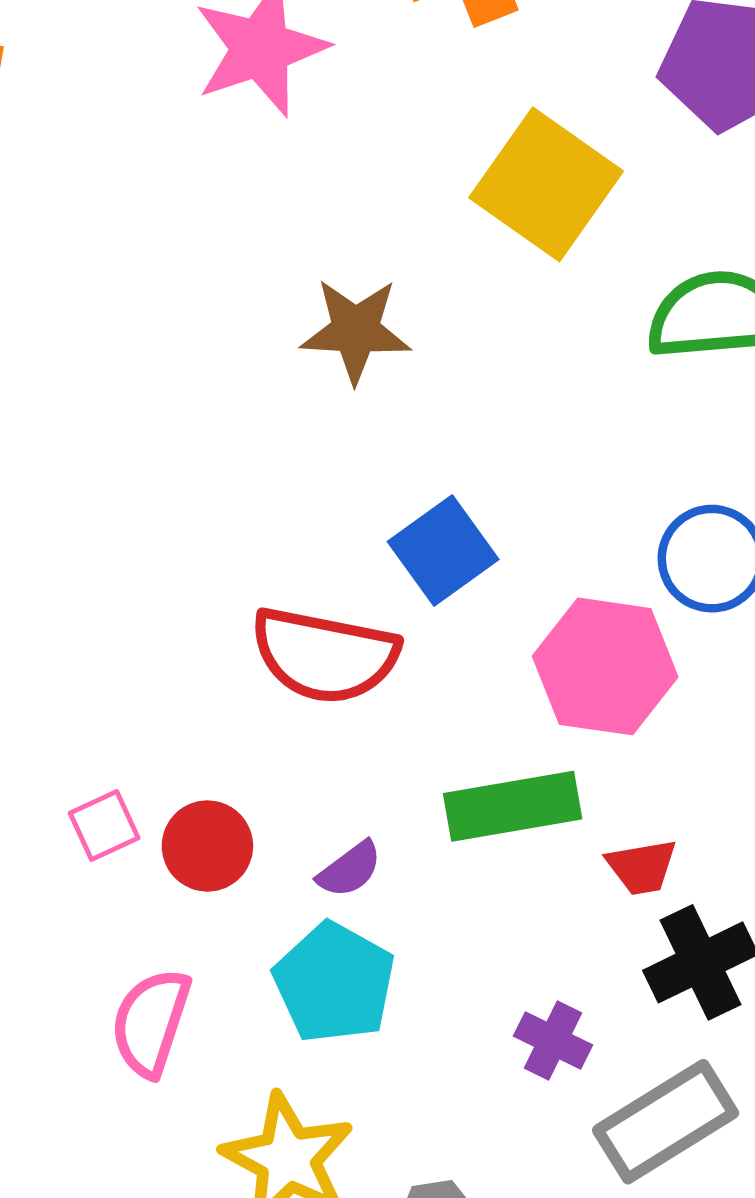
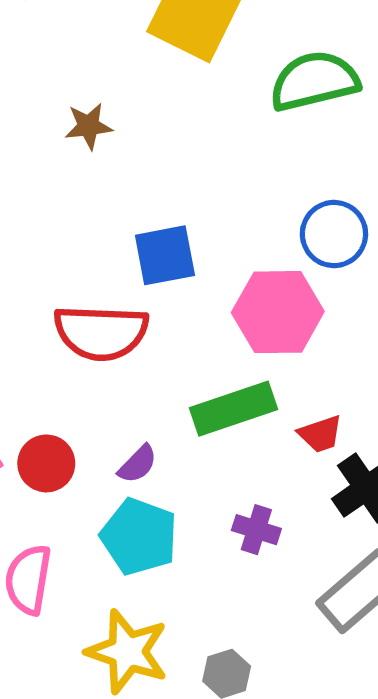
brown star: (356, 331) -> (89, 126), size x0.7
blue square: (443, 551) -> (165, 255), turned 34
purple cross: (553, 1040) -> (256, 530), moved

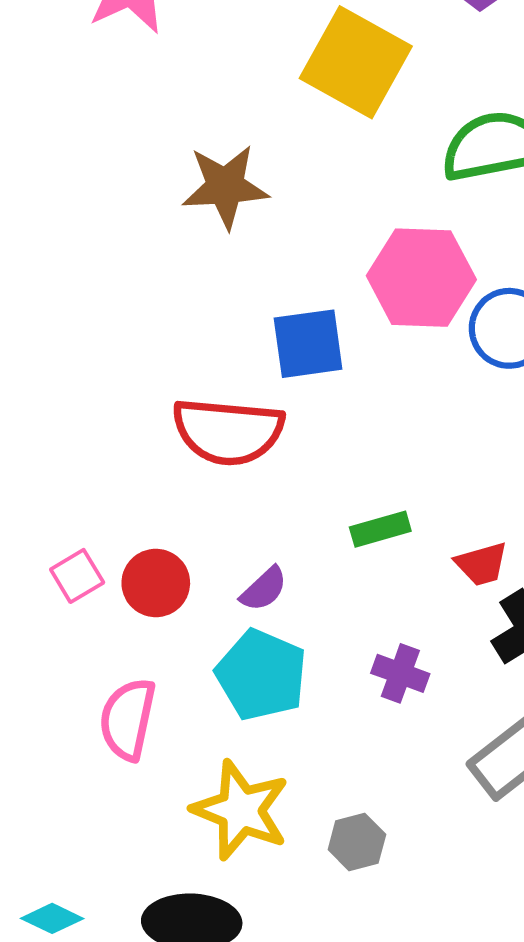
brown star: (89, 126) -> (225, 187), size x1.5
pink hexagon: (278, 312) -> (421, 278), moved
green rectangle: (233, 409) -> (380, 529), size x0.6

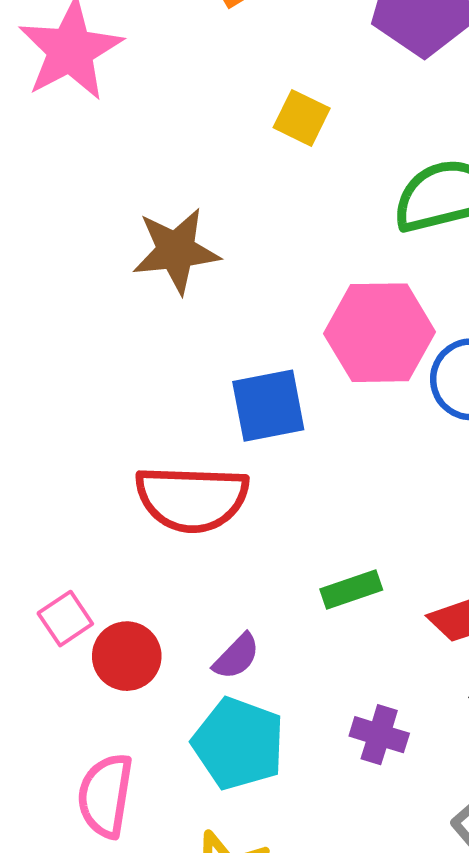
yellow square: (356, 62) -> (302, 118), size x0.5
pink square: (77, 576) -> (65, 619), moved

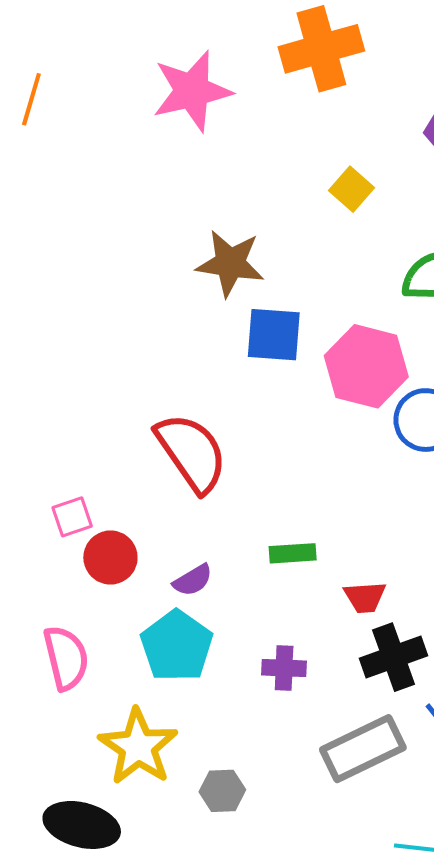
blue square: (268, 406) -> (274, 335), moved
red semicircle: (192, 499) -> (192, 453), turned -142
purple cross: (379, 735) -> (284, 668), turned -30
pink semicircle: (105, 796) -> (66, 658), turned 142

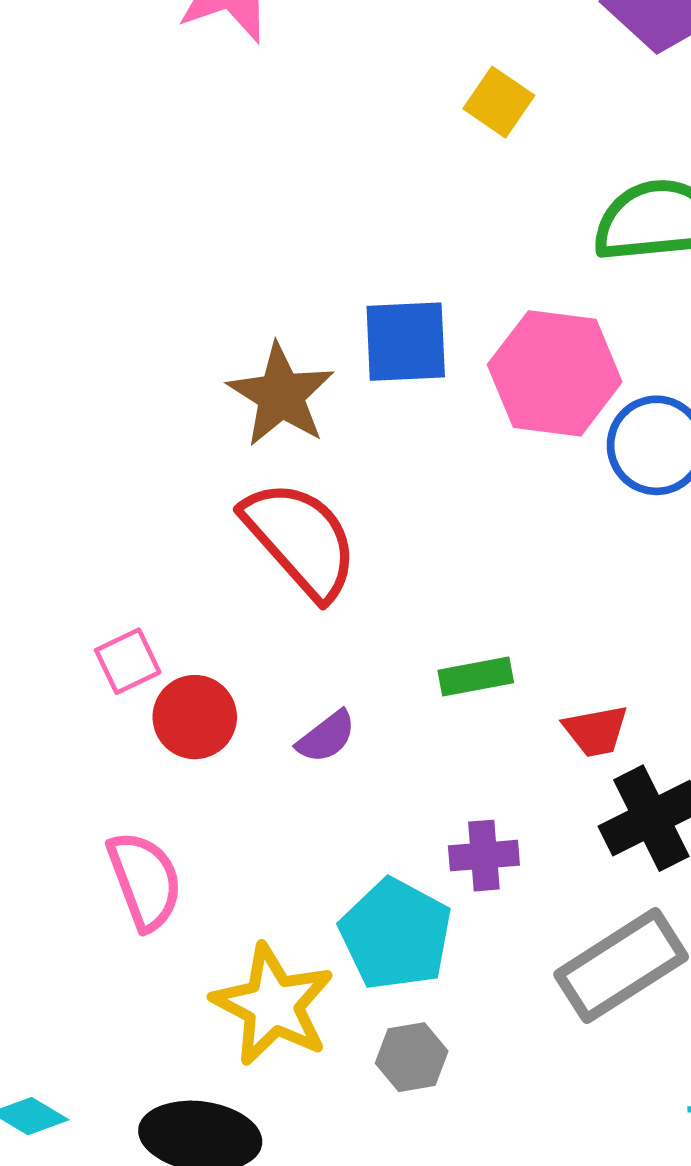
brown star: (230, 263) -> (281, 395), moved, turned 30
cyan pentagon: (177, 646) -> (396, 934), moved

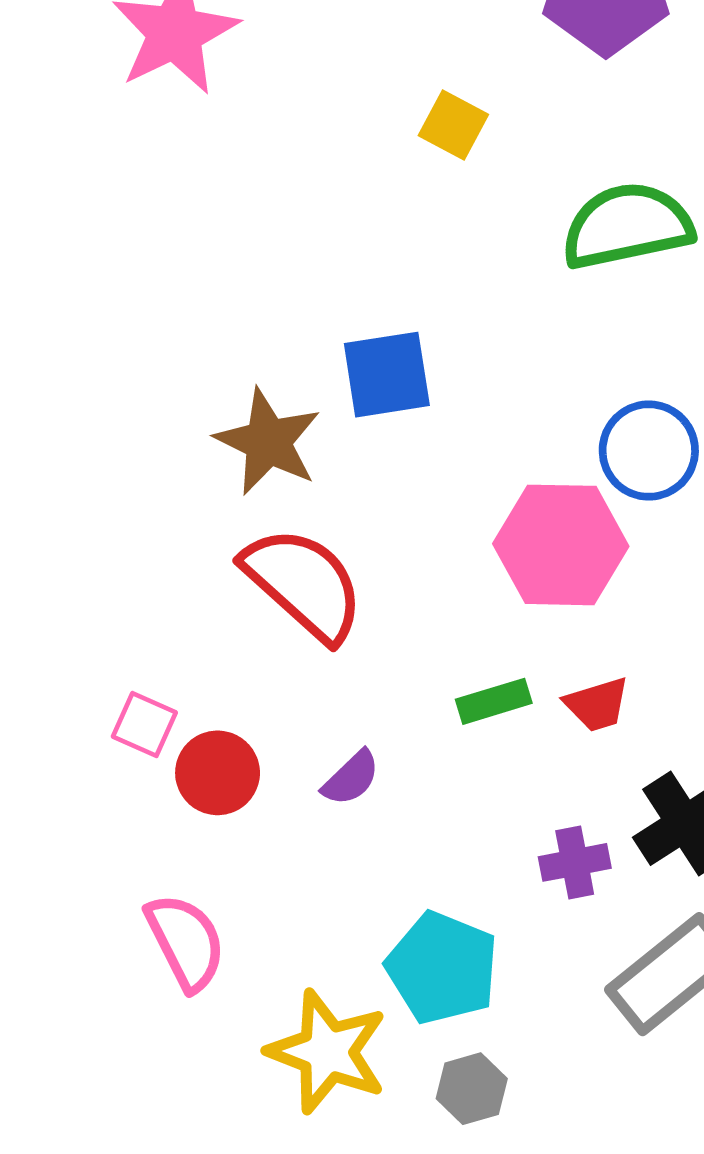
pink hexagon: (555, 373) -> (561, 545), moved
pink square: (128, 661) -> (144, 725), turned -34
red trapezoid: (596, 731) -> (597, 704), moved
purple cross: (484, 856) -> (575, 862), moved

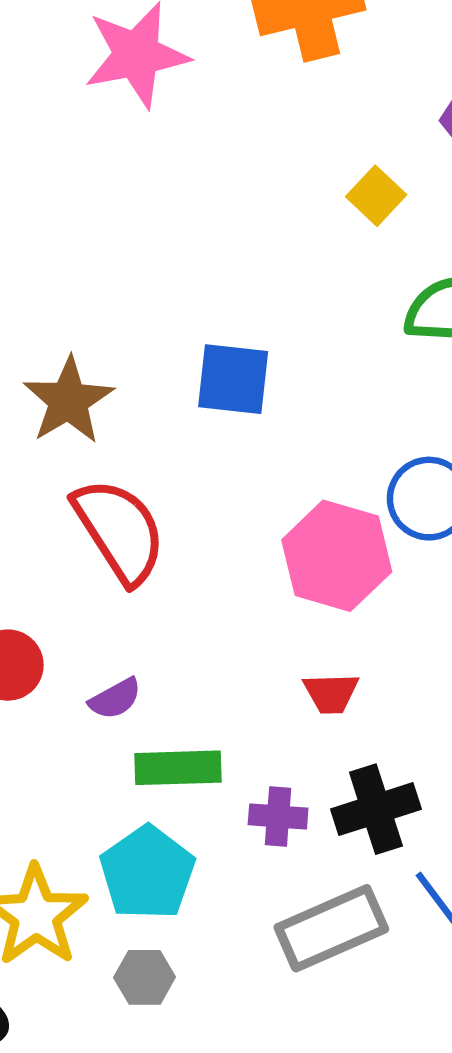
yellow square: (453, 125) -> (376, 196), moved
brown star: (268, 442) -> (68, 401), moved
green rectangle: (494, 701) -> (178, 768), moved, size x1.4

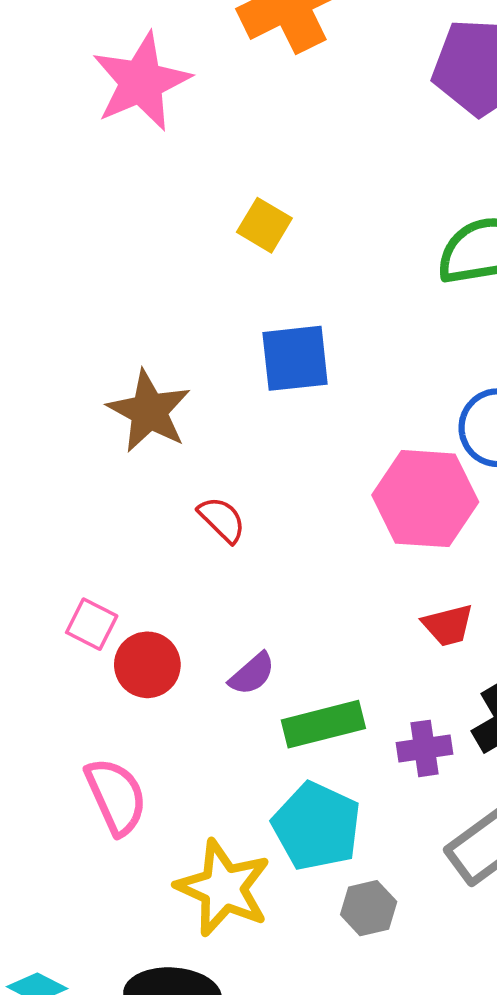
yellow square: (376, 196) -> (264, 225), moved
red semicircle: (119, 531) -> (222, 520), size x0.5
gray hexagon: (145, 977) -> (369, 908), moved

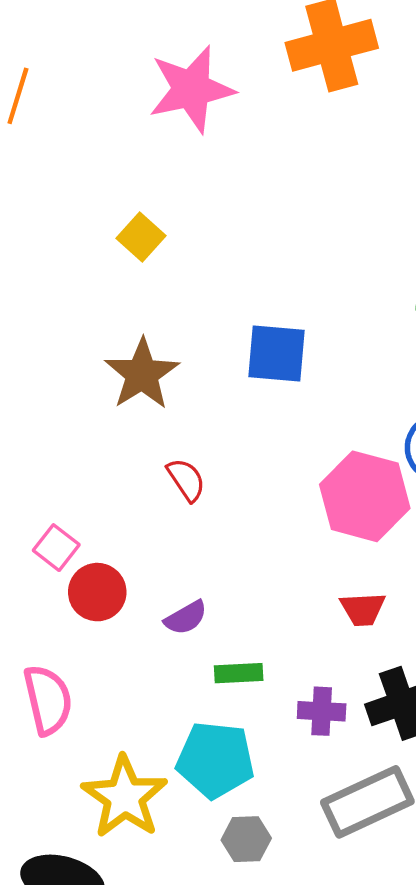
yellow square: (264, 225) -> (141, 237), moved
green rectangle: (323, 724) -> (239, 673), size x0.7
cyan pentagon: (317, 826) -> (215, 760), turned -30

